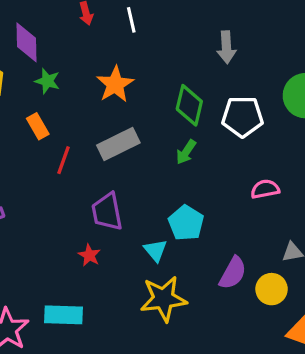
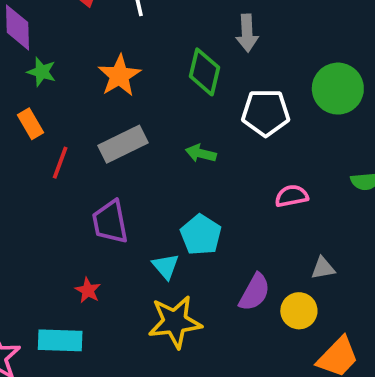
green diamond: (189, 105) -> (205, 72), moved
green arrow: (186, 152) -> (201, 153), turned 70
red star: (89, 255) -> (88, 290), moved

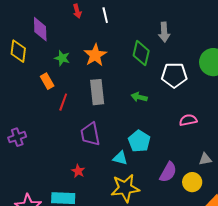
green star: (42, 72) -> (62, 58), moved
gray rectangle: (123, 144) -> (97, 92), turned -70
cyan triangle: (166, 266) -> (120, 158), turned -35

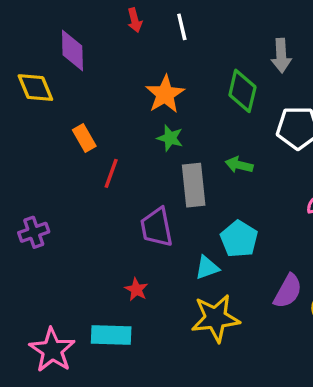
yellow diamond: (18, 51) -> (35, 88), turned -30
green star: (62, 58) -> (170, 138), moved
gray rectangle: (97, 92) -> (194, 185), moved
cyan triangle: (120, 158) -> (207, 268), turned -35

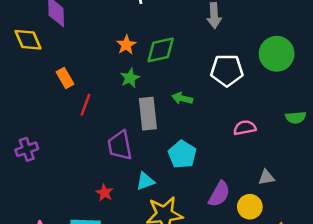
green diamond: (242, 91) -> (161, 50), moved, turned 64
orange star: (165, 94) -> (126, 45), size x0.7
green star: (170, 138) -> (130, 78), turned 30
cyan triangle: (207, 268) -> (145, 181), moved

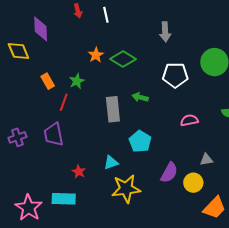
green diamond: (161, 50) -> (123, 59), turned 45
green star: (130, 78) -> (77, 81), moved
purple trapezoid: (120, 146) -> (54, 134), moved

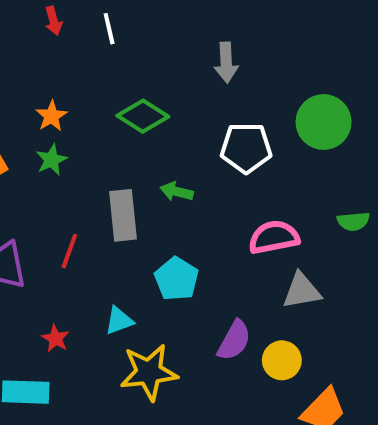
orange star: (96, 55) -> (51, 116), moved
red line: (64, 102) -> (69, 251), moved
pink semicircle: (189, 120) -> (274, 237), size x1.4
gray triangle: (206, 160) -> (302, 291), moved, size x1.5

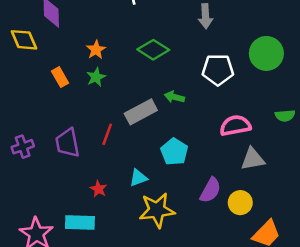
gray rectangle: (123, 215) -> (141, 112), turned 68

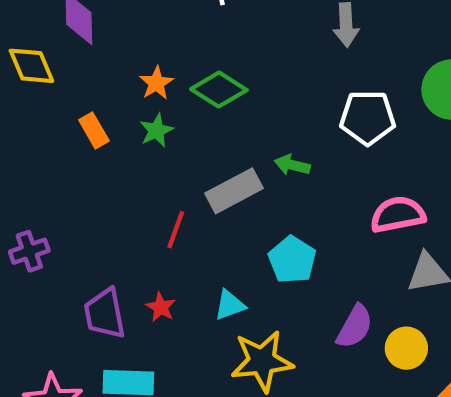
green diamond: (153, 50) -> (219, 90), moved
purple trapezoid: (67, 143) -> (105, 314), moved
red star: (99, 189) -> (161, 307), moved

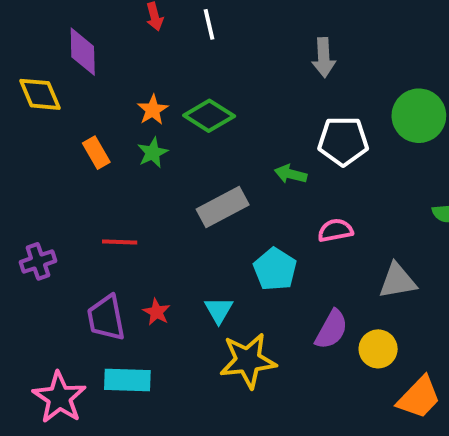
green arrow: (292, 165) -> (291, 174), moved
pink semicircle: (398, 215) -> (335, 230), moved, size x0.7
red line: (176, 230) -> (120, 242), moved, turned 72
cyan triangle: (230, 305) -> (219, 310), turned -40

